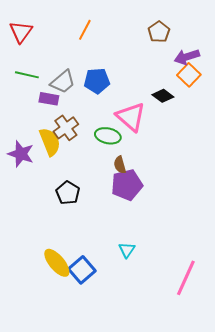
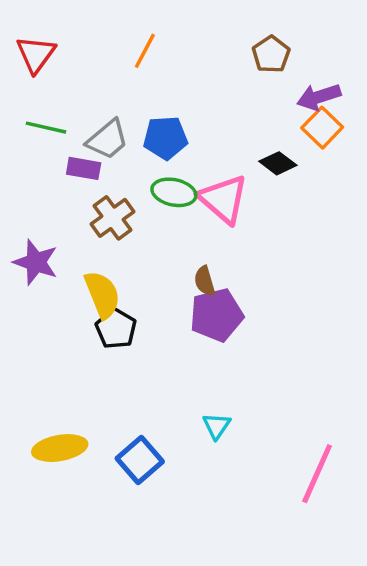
green ellipse: (108, 136) -> (174, 192), moved
yellow semicircle: (50, 142) -> (102, 295), moved
yellow ellipse: (57, 263) -> (60, 448), moved, turned -60

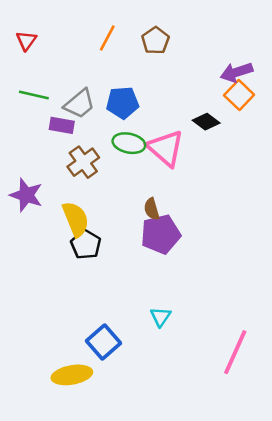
red triangle: (36, 54) -> (26, 41), size x0.7
brown pentagon: (271, 54) -> (155, 41), moved
yellow ellipse: (60, 448) -> (72, 375), moved

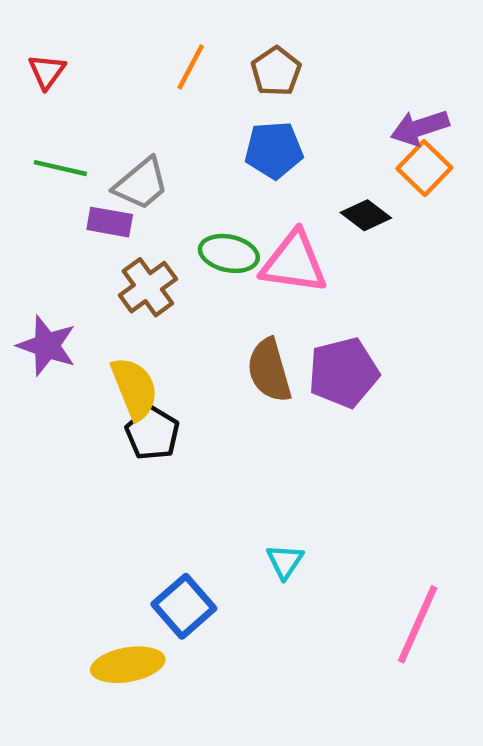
blue pentagon: (123, 103) -> (274, 150), moved
pink triangle: (166, 148) -> (294, 262), turned -33
brown semicircle: (152, 209) -> (269, 370), size x1.6
purple pentagon: (161, 234) -> (343, 373), moved

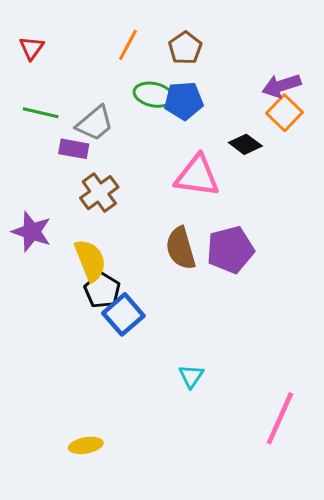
green ellipse: (229, 253) -> (154, 95), moved
blue square: (184, 606) -> (123, 314), moved
yellow ellipse: (128, 665) -> (86, 445), size x0.7

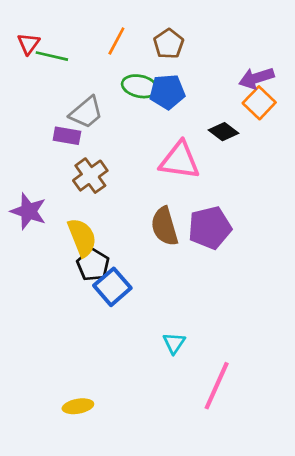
green line: (41, 113) -> (52, 56), moved
pink line: (280, 418) -> (217, 386), moved

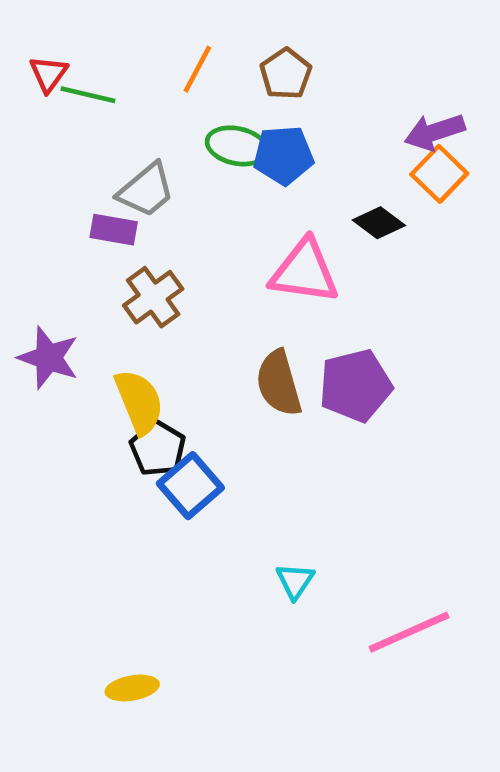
pink line: (217, 386) -> (409, 632), moved, turned 42

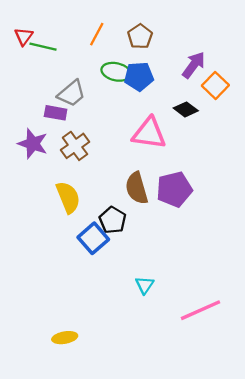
purple arrow: (435, 132) -> (194, 65), moved, turned 144
purple star: (48, 358) -> (33, 144), moved
black pentagon: (158, 448) -> (113, 220), moved

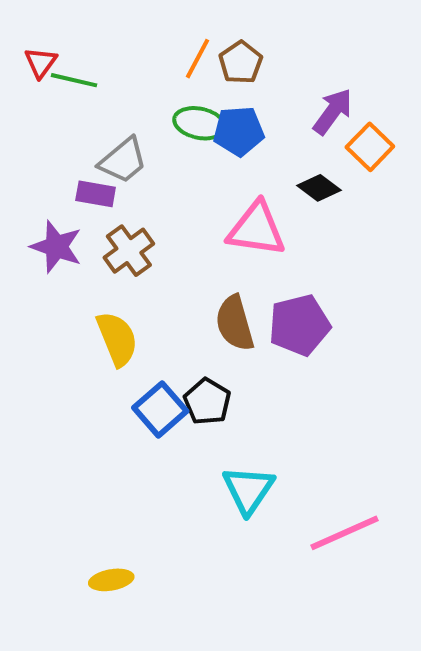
orange line: (97, 34) -> (197, 59), moved
black pentagon: (113, 220) -> (207, 402), moved
cyan triangle: (145, 285) -> (248, 490), size x1.6

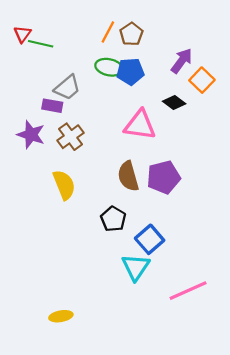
blue square: (160, 409) -> (150, 239), moved

